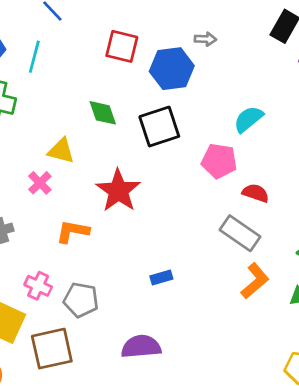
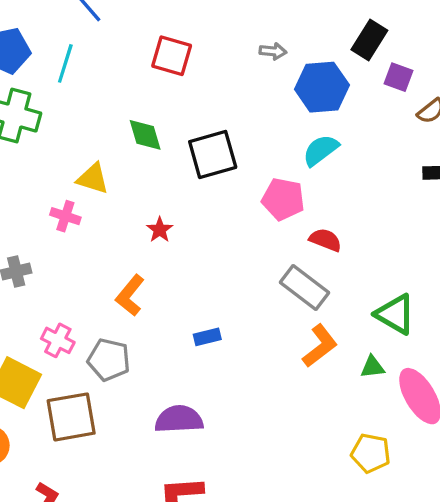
blue hexagon: (172, 69) -> (322, 87), moved
pink cross: (40, 183) -> (65, 216), turned -30
red star: (118, 191) -> (160, 230), size x0.5
orange L-shape: (73, 231) -> (130, 295), moved, turned -64

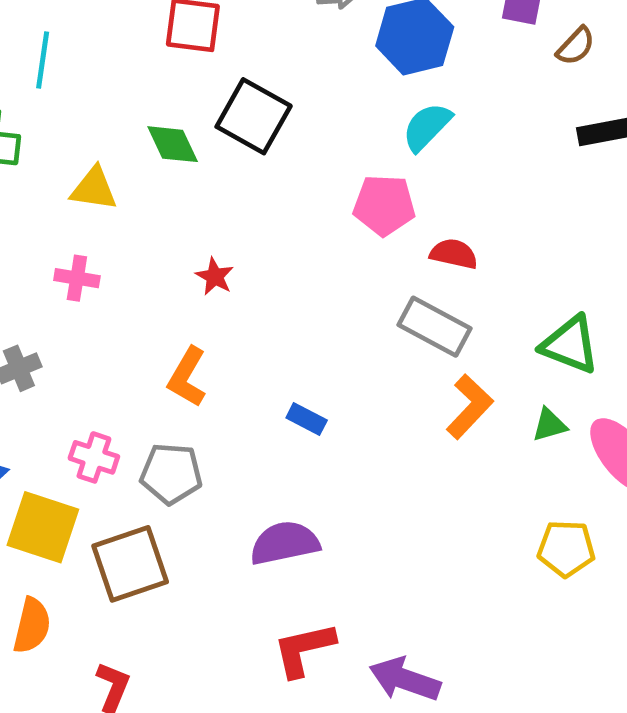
black square: (213, 155) -> (254, 116), moved, turned -36
yellow triangle: (93, 179) -> (94, 189), moved
blue rectangle: (207, 337) -> (307, 419), turned 50

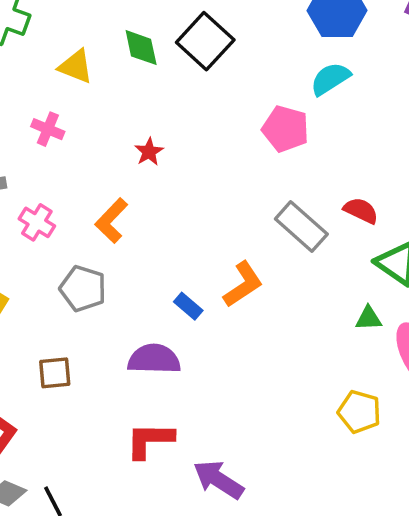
red semicircle: (454, 254) -> (361, 211), moved
orange L-shape: (470, 407) -> (243, 284), moved
blue rectangle: (307, 419) -> (188, 306), moved
pink cross: (94, 457) -> (37, 222), moved
brown square: (130, 564) -> (55, 373), moved, size x0.6

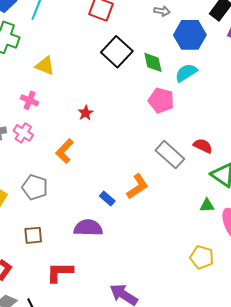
green diamond: (141, 48) -> (153, 62), moved
pink cross: (37, 222) -> (23, 133), moved
gray pentagon: (83, 289) -> (35, 187), moved
red L-shape: (150, 440) -> (60, 272), moved

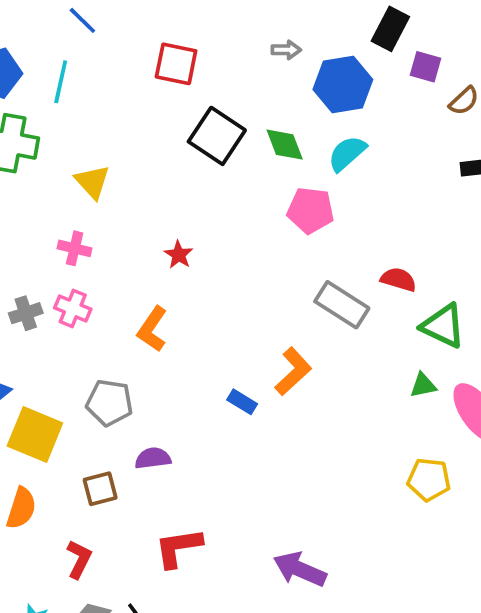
yellow triangle: (45, 66) -> (92, 182), turned 35
purple semicircle: (88, 228) -> (153, 458), moved, size x0.7
brown square: (33, 235) -> (100, 489), moved

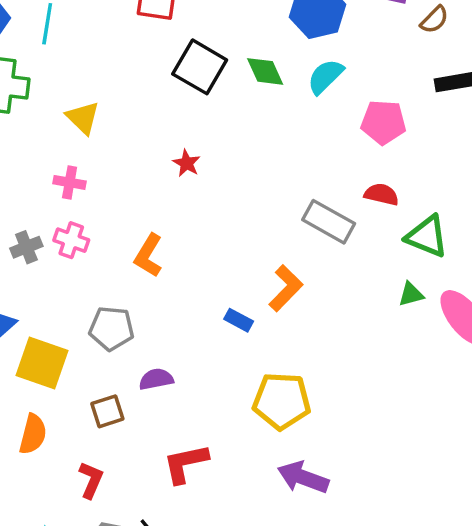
pink pentagon: (311, 210) -> (383, 122), moved
red star: (179, 255) -> (187, 163), moved
yellow pentagon: (429, 480) -> (282, 401), moved, size x1.4

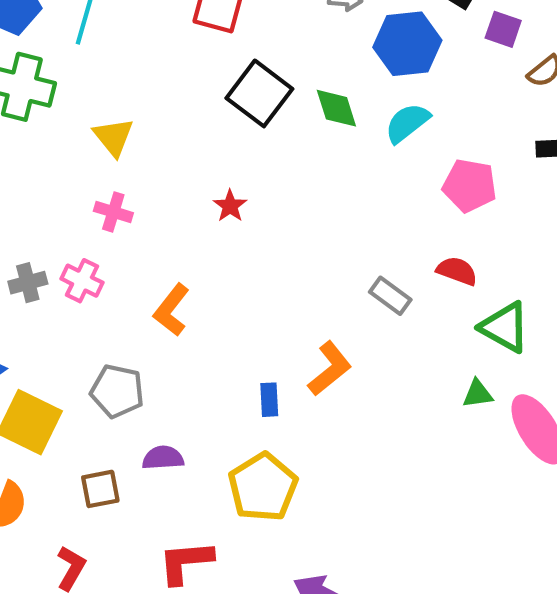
pink cross: (70, 182) -> (113, 212), moved
gray rectangle: (329, 222) -> (390, 296), size x0.7
blue rectangle: (239, 320) -> (269, 400), turned 52
yellow pentagon: (282, 401) -> (263, 487), moved, turned 30

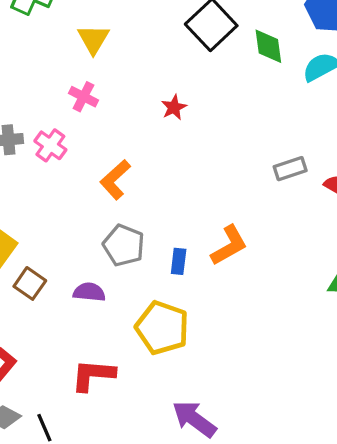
gray rectangle: (390, 296) -> (290, 169), moved, turned -64
gray pentagon: (117, 391) -> (124, 245), moved
yellow pentagon: (263, 487) -> (162, 328), turned -30
brown square: (100, 489) -> (30, 283), moved, turned 36

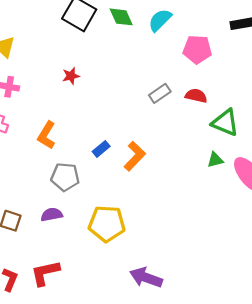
red star: (174, 107) -> (71, 76), turned 30
blue rectangle: (179, 261) -> (101, 149), moved, turned 60
red L-shape: (93, 375) -> (45, 273), moved

